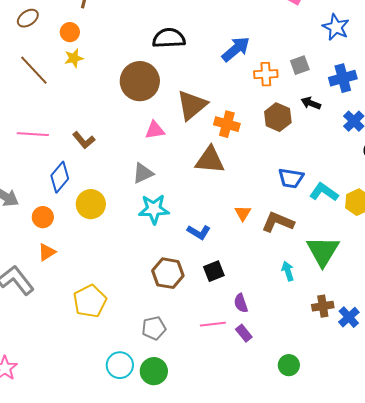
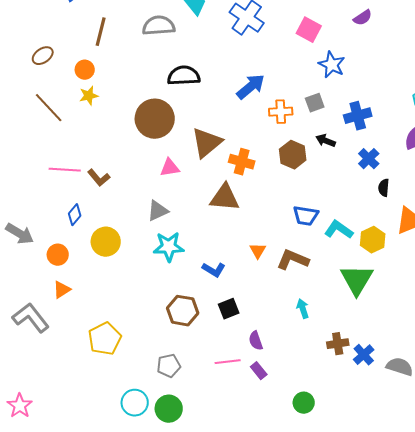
blue star: (336, 27) -> (332, 65), moved
pink line: (33, 134) -> (65, 170), moved
blue diamond: (60, 177) -> (75, 215), size x0.7
green triangle: (323, 251) -> (357, 280), moved

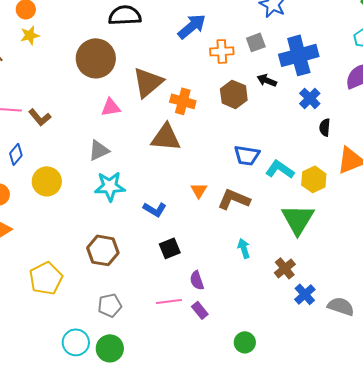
blue cross: (358, 116) -> (299, 55), size x1.4
brown hexagon: (183, 311) -> (103, 250), moved
brown cross: (338, 344) -> (285, 268), moved, turned -30

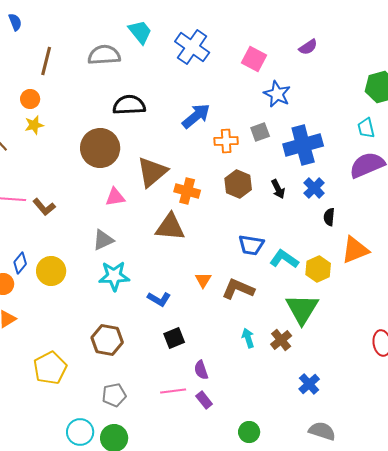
black arrow: (267, 80) -> (278, 189), moved, turned -138
blue diamond: (16, 154) -> (20, 263), moved
brown cross: (285, 268) -> (281, 340), moved
gray semicircle: (341, 306) -> (322, 431), moved

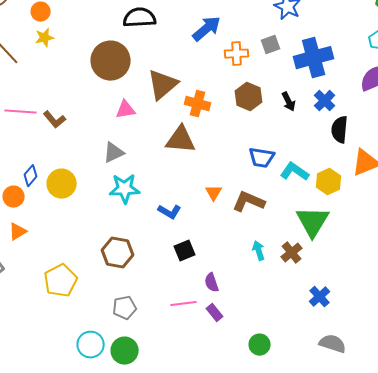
black semicircle: (329, 217) -> (340, 130), size x1.5

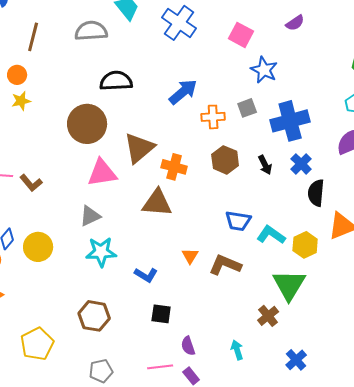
pink triangle: (126, 110) -> (102, 173), size x1.5
black square: (185, 251) -> (161, 314), turned 30
cyan arrow: (259, 251) -> (237, 350), moved

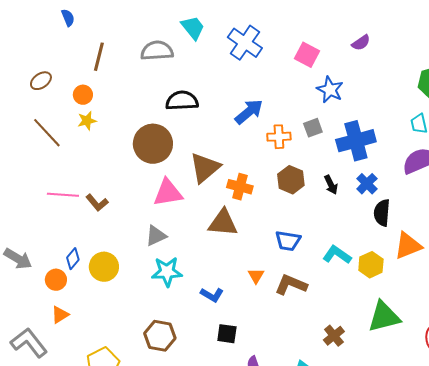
blue trapezoid: (238, 221) -> (288, 241), moved
green triangle: (289, 285) -> (384, 317), moved, turned 45

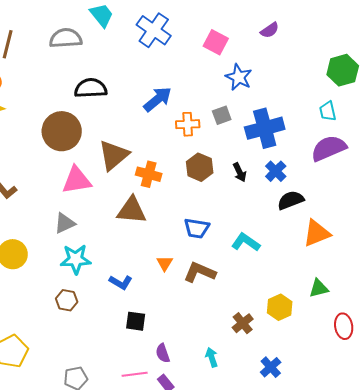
black semicircle: (382, 213) -> (291, 200), turned 64
yellow hexagon: (371, 265) -> (280, 307), moved
green triangle: (384, 317) -> (319, 288), moved, size x0.6
brown hexagon: (160, 336) -> (67, 300), moved, size x0.7

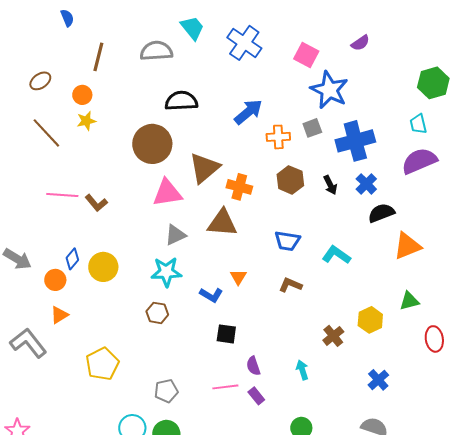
blue star: (239, 77) -> (329, 90), size x1.4
gray triangle: (65, 223) -> (175, 235), moved
orange triangle: (165, 263) -> (238, 277), moved
brown L-shape: (200, 272) -> (290, 285), size x0.7
blue cross: (271, 367) -> (378, 380), moved

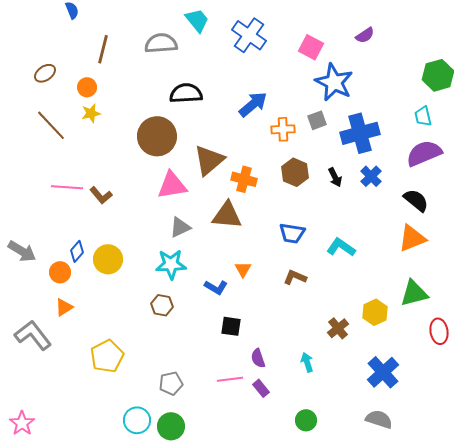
black semicircle: (381, 213) -> (416, 200), moved, turned 60
green triangle: (409, 301) -> (414, 293), size x1.4
blue cross: (378, 380) -> (383, 372), size x1.5

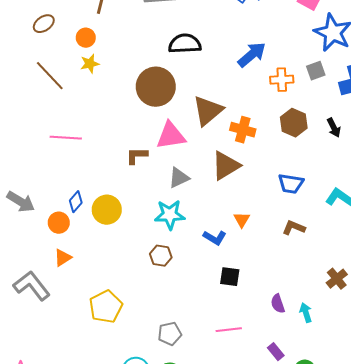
brown L-shape: (101, 195) -> (137, 156), moved, turned 130
brown triangle: (227, 215) -> (226, 166), turned -36
purple semicircle: (258, 358) -> (278, 304), moved
purple rectangle: (261, 388) -> (276, 352), moved

